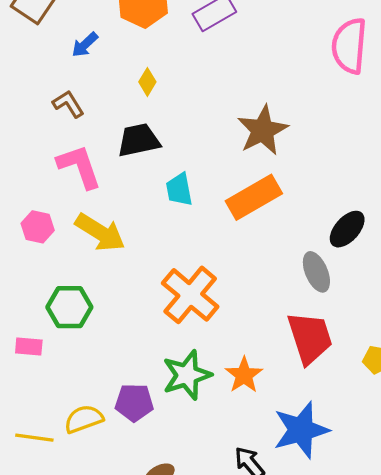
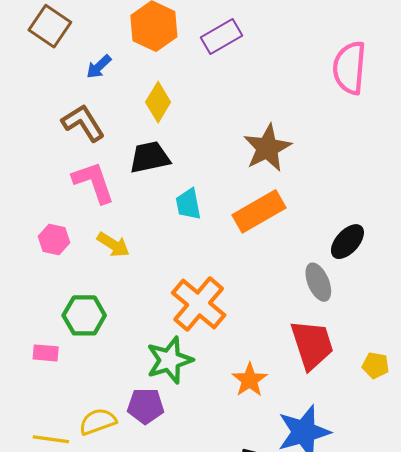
yellow diamond: (147, 82) -> (158, 102), size x1.5
brown L-shape: (68, 104) -> (83, 123), size x1.4
yellow arrow: (100, 232) -> (113, 245), size x0.7
green star: (187, 375) -> (170, 360), moved

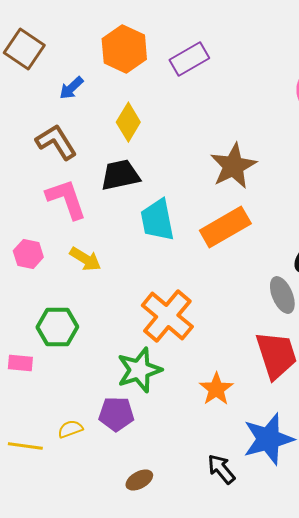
cyan trapezoid: (188, 204) -> (157, 220), size x1.4
yellow semicircle: (98, 422) -> (70, 429), size x0.7

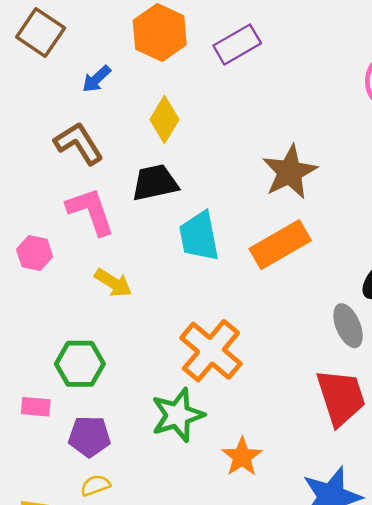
pink hexagon: (28, 254) -> (35, 253), moved
orange star: (216, 389) -> (242, 457), moved
purple pentagon: (116, 414) -> (89, 437), moved

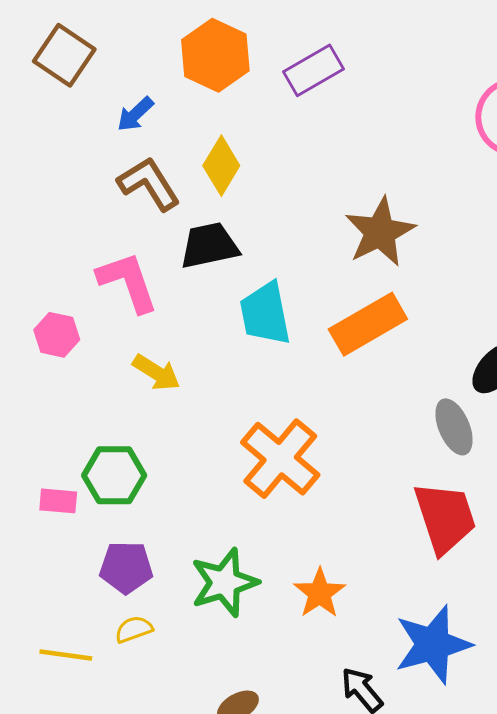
brown L-shape: (79, 143) -> (149, 184), moved
pink rectangle: (36, 407) -> (58, 501), moved
green star: (178, 415) -> (224, 583), moved

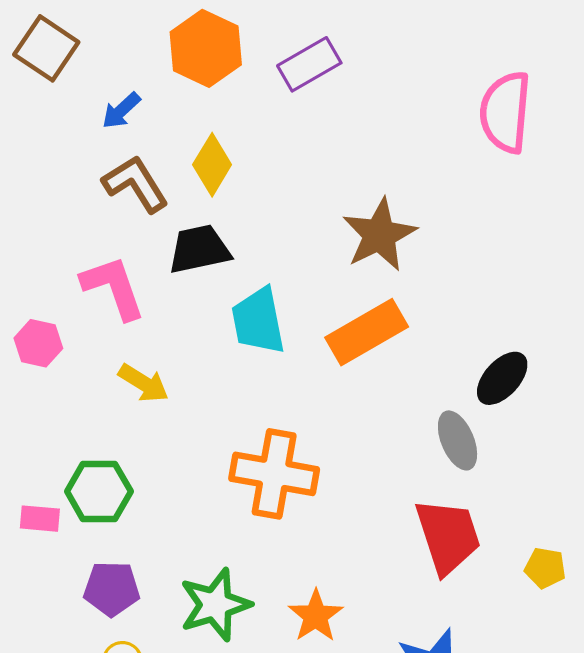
orange cross: (280, 459) -> (274, 474), turned -30

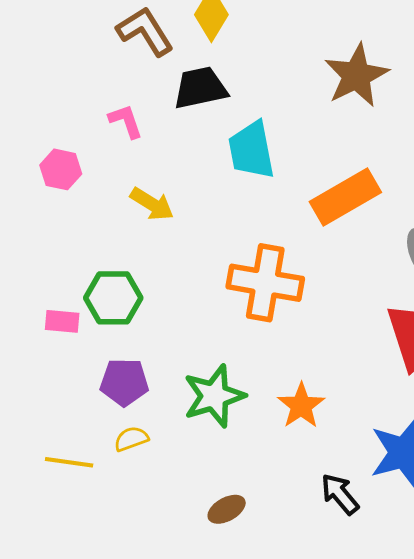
pink L-shape: (113, 287) -> (126, 121), size x0.6
orange rectangle: (367, 332) -> (345, 197), moved

